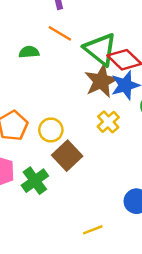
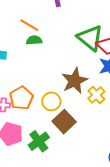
orange line: (60, 33) -> (29, 25), moved
brown star: (101, 81) -> (75, 81), moved

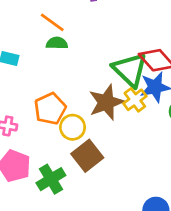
green triangle: (90, 38) -> (130, 70), moved
yellow cross: (96, 95) -> (135, 100), moved
orange pentagon: (21, 98) -> (50, 109), moved

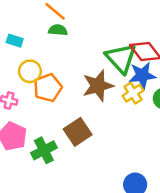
yellow cross: (135, 100) -> (133, 93), moved
yellow circle: (73, 127) -> (30, 71), moved

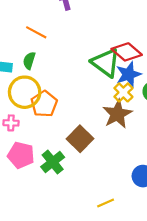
green semicircle: (58, 30) -> (29, 61), moved, turned -66
yellow circle: (30, 71) -> (25, 92), size x1.5
brown star: (98, 86) -> (117, 114), moved

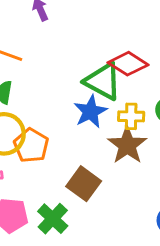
blue star: (128, 74) -> (90, 112), moved
yellow cross: (123, 92) -> (131, 116), turned -36

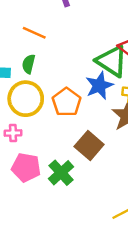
orange pentagon: (31, 145) -> (67, 102), moved

